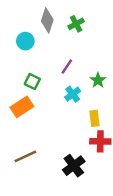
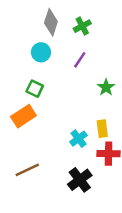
cyan circle: (25, 41) -> (41, 52), moved
purple line: (67, 66) -> (80, 60), moved
cyan cross: (73, 94) -> (78, 139), moved

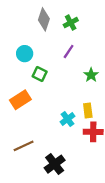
cyan circle: (41, 52) -> (25, 54), moved
green square: (35, 89) -> (40, 74), moved
black cross: (80, 180) -> (55, 164), moved

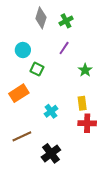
cyan cross: (67, 119) -> (51, 111), moved

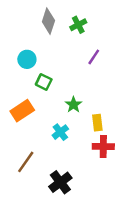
purple line: (64, 48) -> (94, 57), moved
green star: (85, 70) -> (73, 105), moved
brown line: (22, 136) -> (26, 162), turned -30

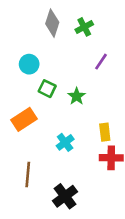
green star: (73, 105) -> (77, 96), moved
brown line: (26, 162) -> (28, 175), turned -30

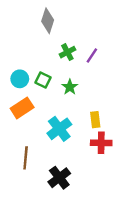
green cross: (84, 27) -> (67, 52), moved
cyan circle: (29, 64) -> (20, 79), moved
cyan cross: (65, 142) -> (59, 129), size x1.5

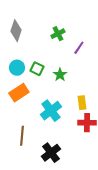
gray diamond: (48, 21) -> (16, 31), moved
green cross: (67, 52) -> (58, 34), moved

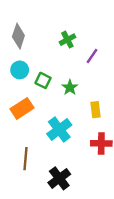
cyan circle: (17, 68) -> (20, 70), moved
yellow rectangle: (82, 103) -> (95, 110), moved

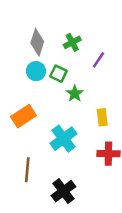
gray diamond: (18, 36) -> (37, 42), moved
cyan circle: (20, 70) -> (36, 71), moved
green square: (43, 80) -> (58, 74), moved

